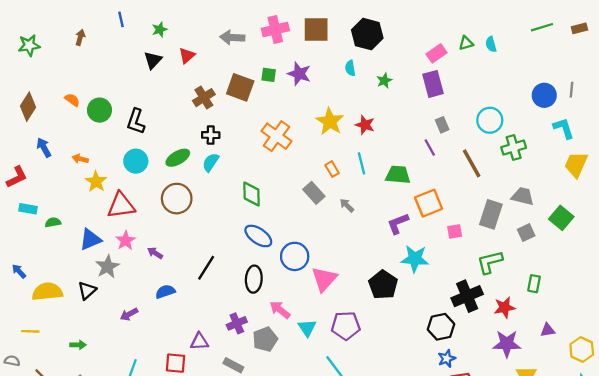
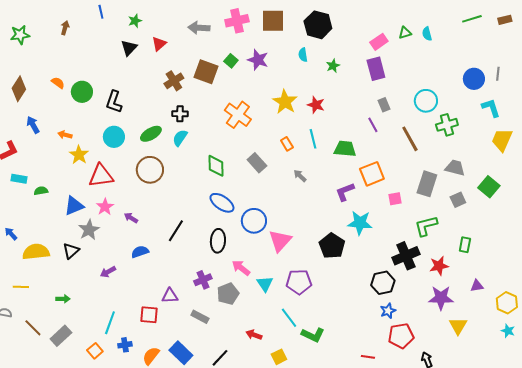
green square: (269, 75) -> (231, 61), turned 32
gray rectangle: (314, 193) -> (257, 163), moved

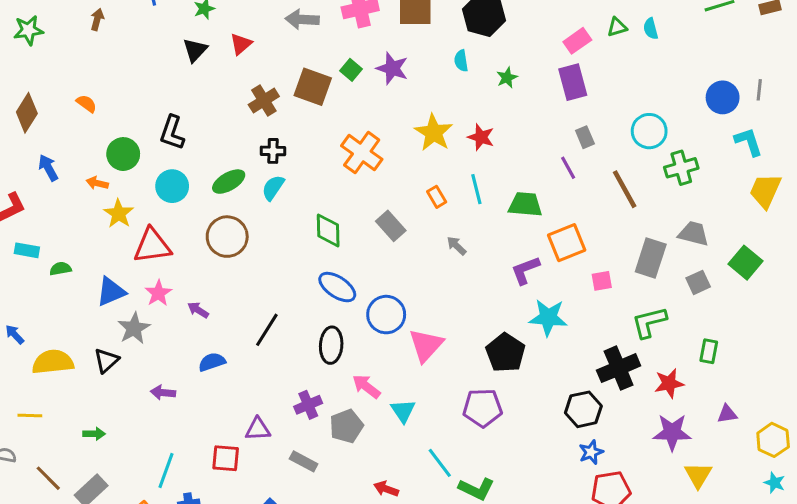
green circle: (82, 92) -> (123, 154), moved
purple arrow: (108, 272) -> (163, 393), turned 35
purple pentagon: (299, 282) -> (483, 408), moved

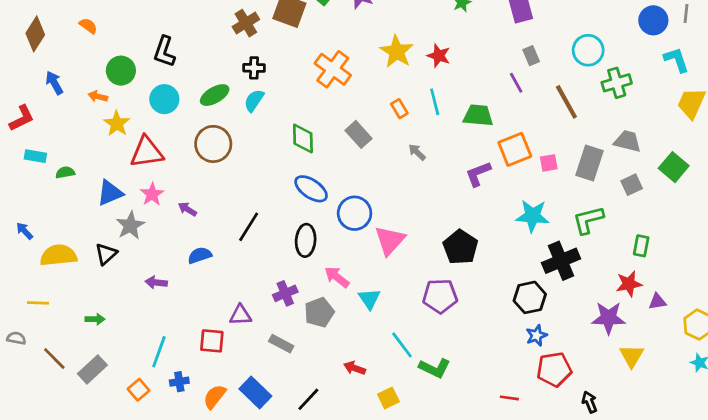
pink square: (602, 281) -> (549, 163), moved
cyan star: (548, 318) -> (532, 216), moved
red star: (669, 383) -> (629, 284), moved

